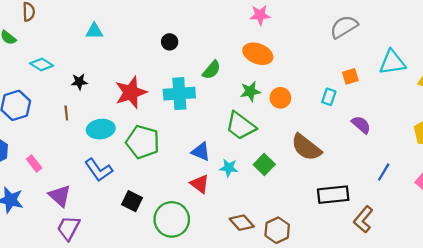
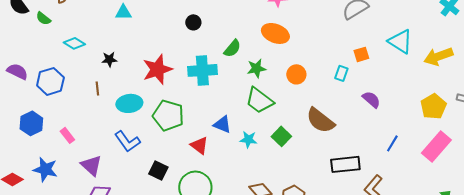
cyan triangle: (392, 62) -> (400, 41), turned 40
green star: (250, 91) -> (256, 68), moved
red triangle: (200, 184) -> (199, 145), moved

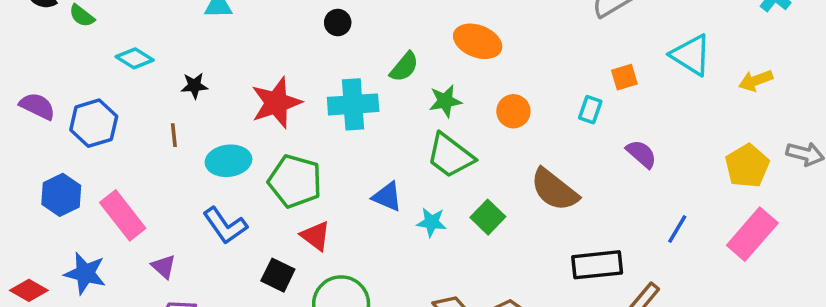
yellow arrow: (438, 56) -> (756, 81), size x0.7
pink rectangle: (67, 135) -> (123, 215), size x1.8
red triangle: (199, 145) -> (316, 236), moved
purple triangle: (91, 165) -> (164, 267), size x0.7

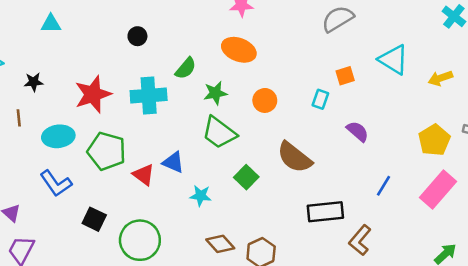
cyan star: (432, 222) -> (201, 196), moved
red triangle: (316, 236) -> (144, 175), moved

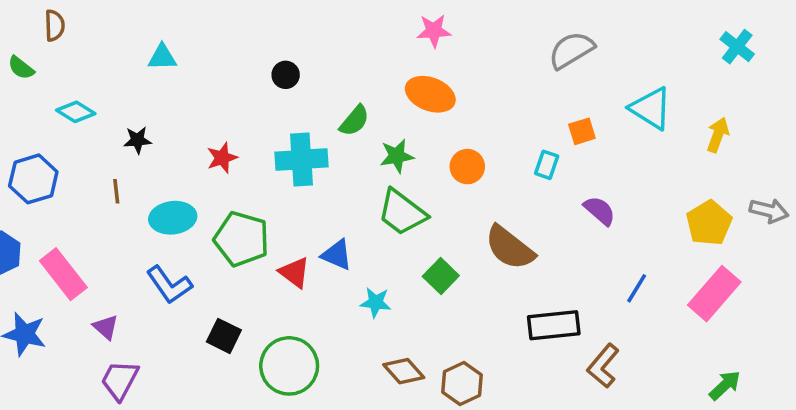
yellow arrow: (440, 78) -> (718, 135), turned 130
red star: (93, 94) -> (222, 158), size x0.6

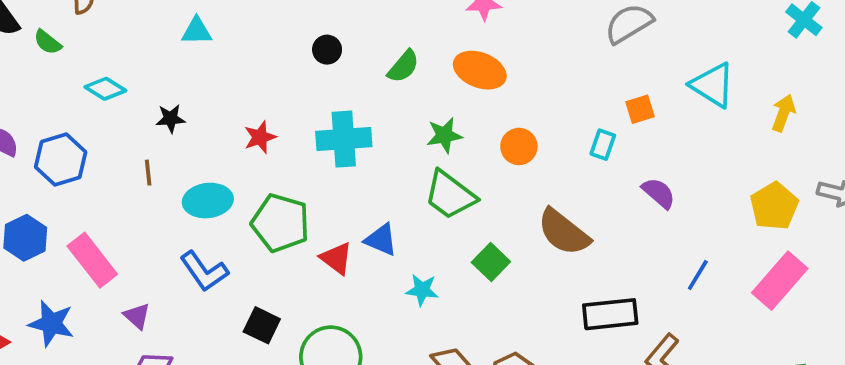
green semicircle: (354, 121) -> (403, 66), moved

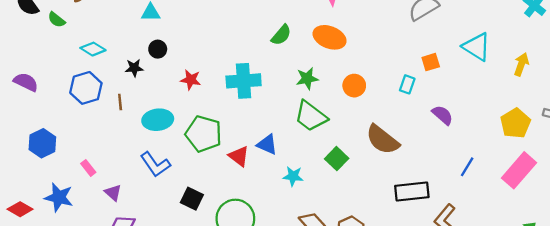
black circle: (327, 50) -> (158, 49), moved
red star: (260, 137) -> (191, 80), turned 30
blue hexagon: (61, 160) -> (86, 88), moved
pink rectangle: (92, 260) -> (88, 168), moved, size x0.5

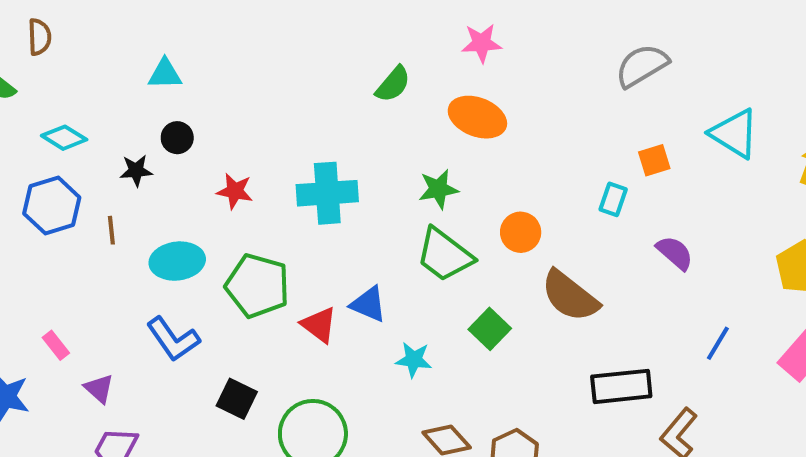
green semicircle: (281, 35) -> (393, 84), moved
orange circle: (354, 86) -> (521, 232), moved

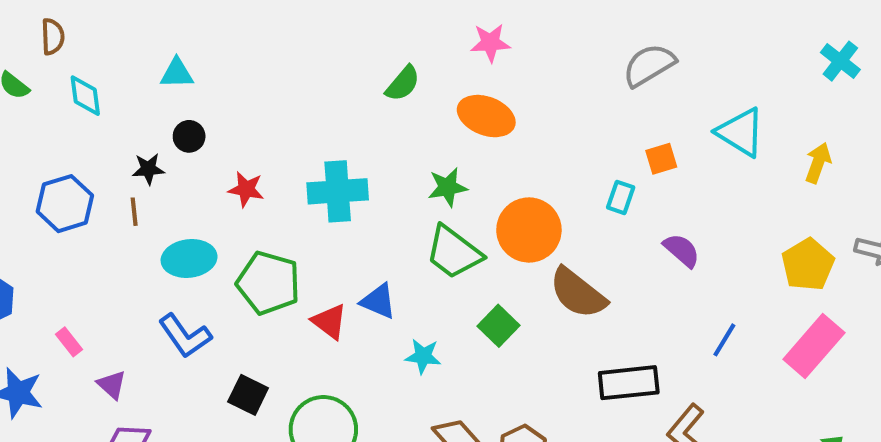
cyan diamond: (64, 138) -> (85, 96), moved, turned 51
brown line: (111, 230) -> (134, 212), moved
orange circle: (521, 232) -> (529, 230), size x1.6

